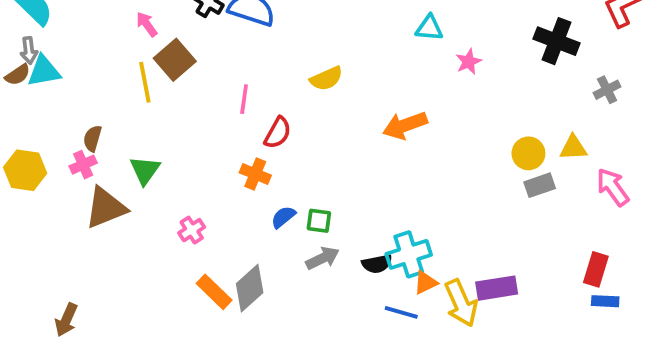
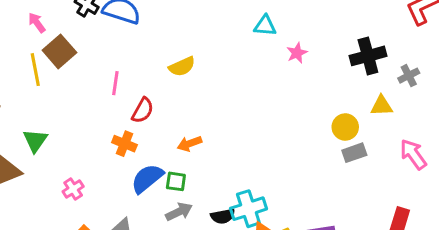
black cross: (557, 41) -> (368, 56), moved, turned -36
orange arrow: (405, 125) -> (190, 144), moved, size x0.7
yellow triangle: (573, 148) -> (382, 106), moved
blue semicircle: (283, 217) -> (147, 178), size x1.6

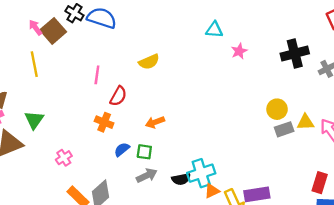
brown square: (59, 51) -> (53, 31), moved
yellow triangle: (382, 106) -> (305, 122), moved
blue semicircle: (147, 178) -> (122, 149), size x0.6

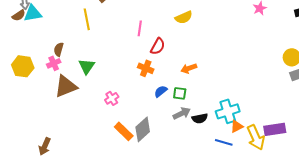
black semicircle: (181, 179) -> (200, 118), moved

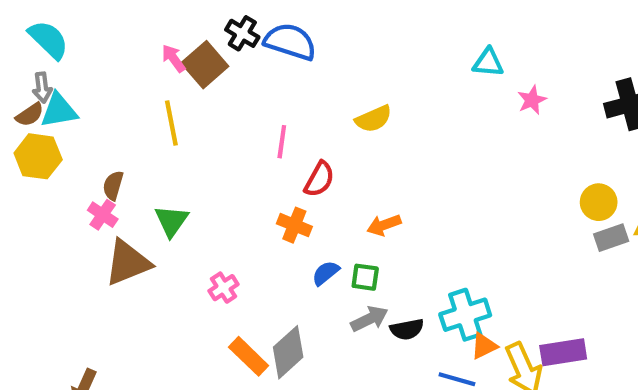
pink cross: (54, 63) -> (103, 215), turned -32
yellow hexagon: (23, 66) -> (38, 156), moved

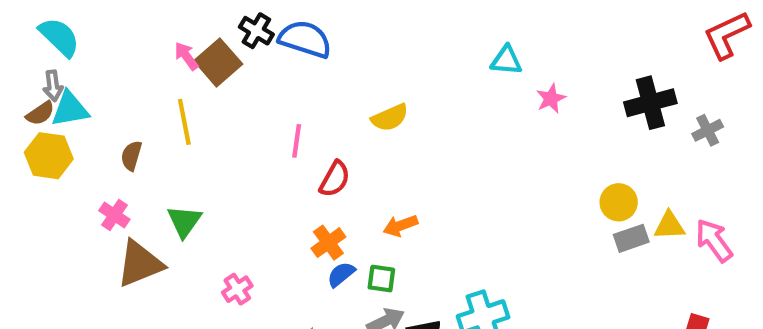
brown semicircle: (113, 185) -> (131, 156), moved
orange cross: (294, 225) -> (328, 243), moved, turned 32

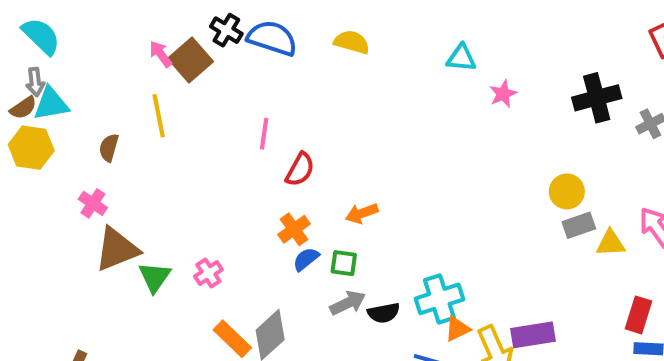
yellow semicircle: (390, 118) -> (352, 42), moved, turned -140
green triangle: (184, 221) -> (155, 277), moved
yellow triangle: (669, 226) -> (611, 243), moved

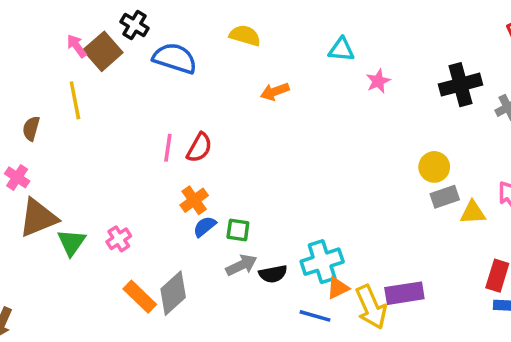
blue semicircle: (272, 38) -> (175, 58), moved
pink line: (264, 134) -> (168, 148), moved
orange arrow: (362, 213) -> (275, 92), moved

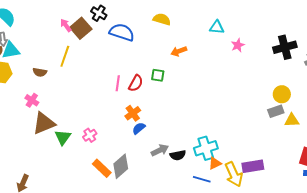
yellow line: (75, 100) -> (65, 56), turned 30
brown semicircle: (31, 128) -> (40, 72), turned -96
yellow circle: (434, 167) -> (282, 94), moved
green square: (238, 230) -> (158, 75), moved

